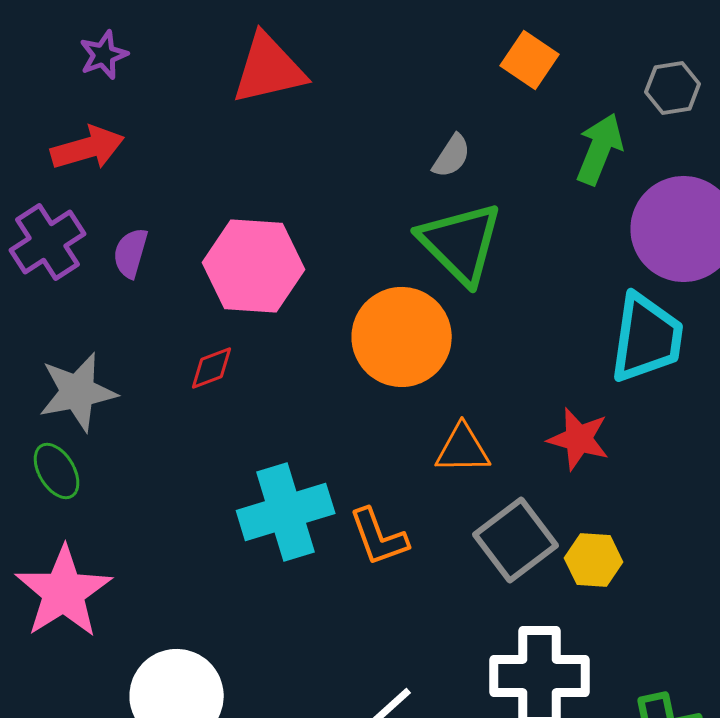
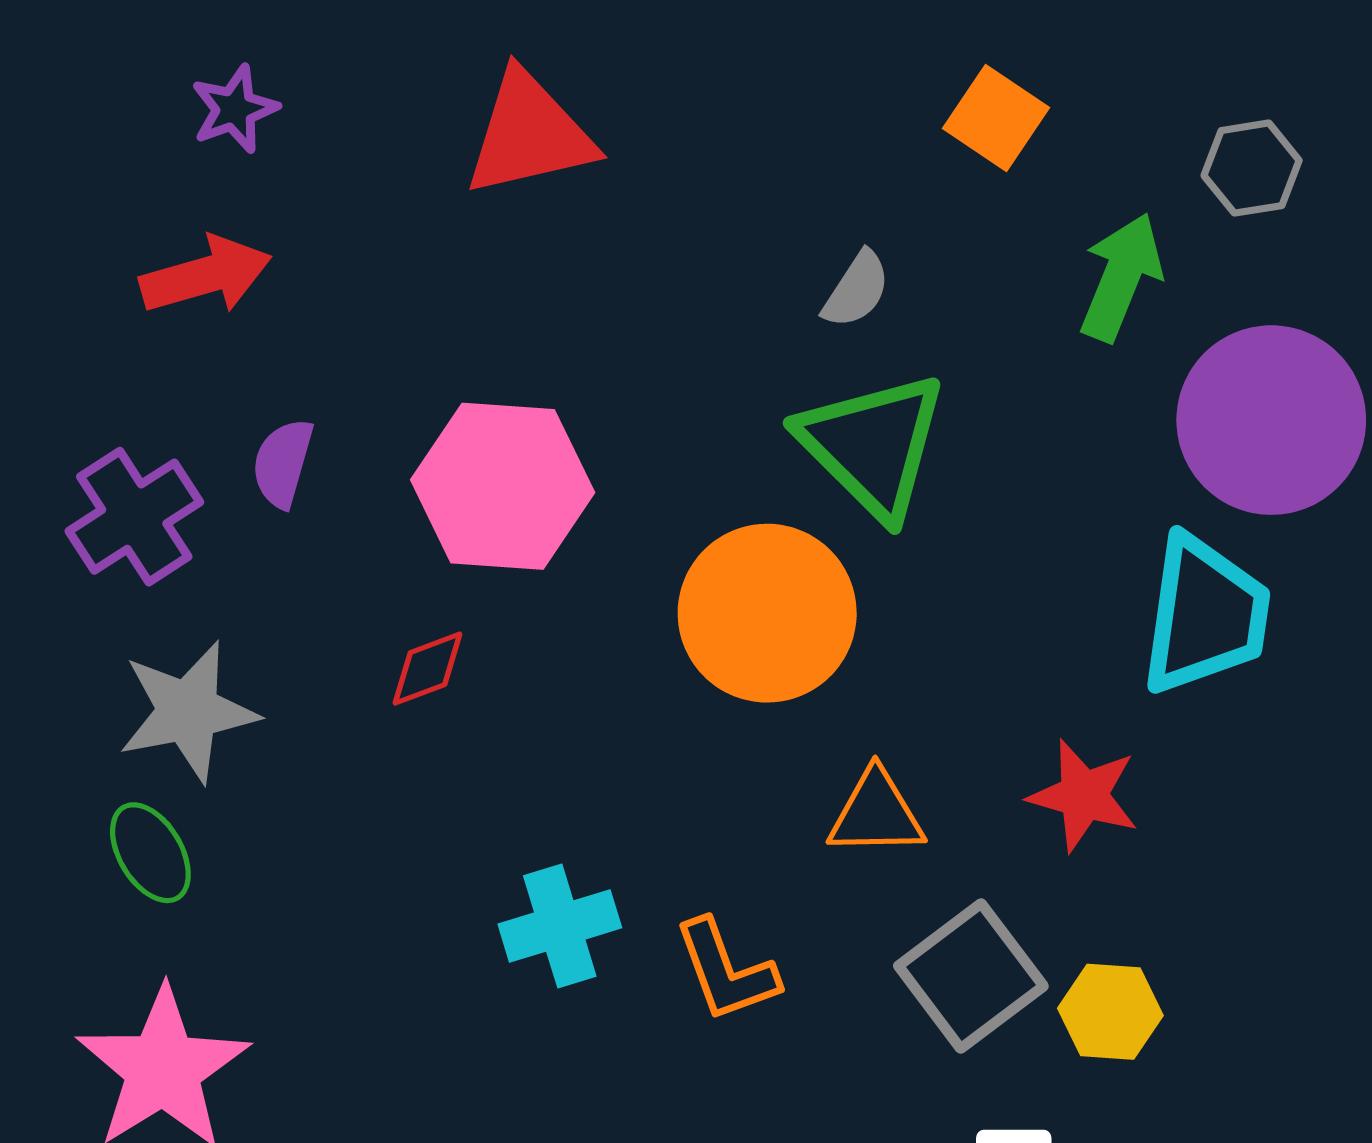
purple cross: (48, 242) -> (134, 517), moved
cyan cross: (286, 512) -> (560, 926), size x0.7

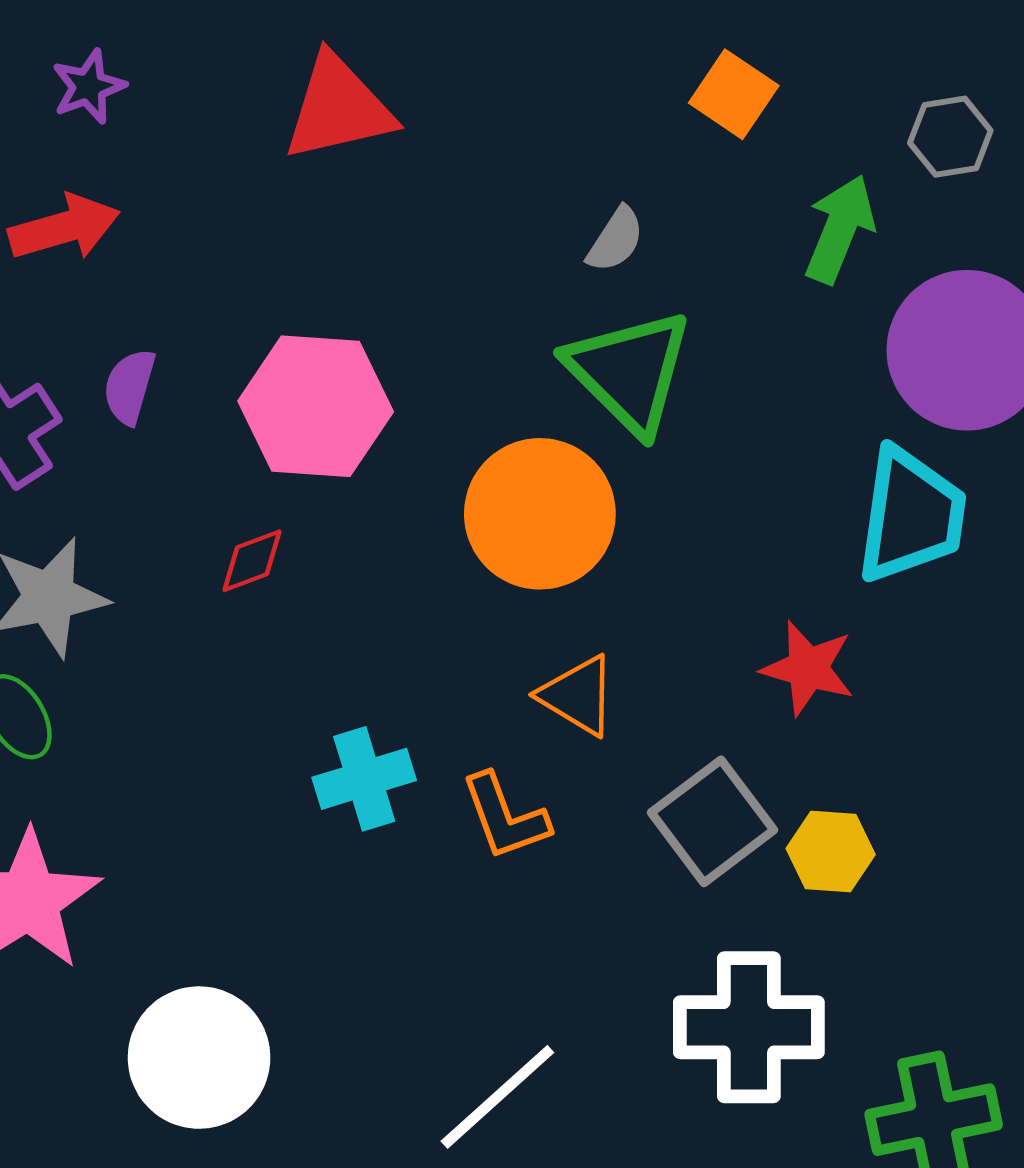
orange triangle: (876, 813) -> (578, 696), moved, turned 32

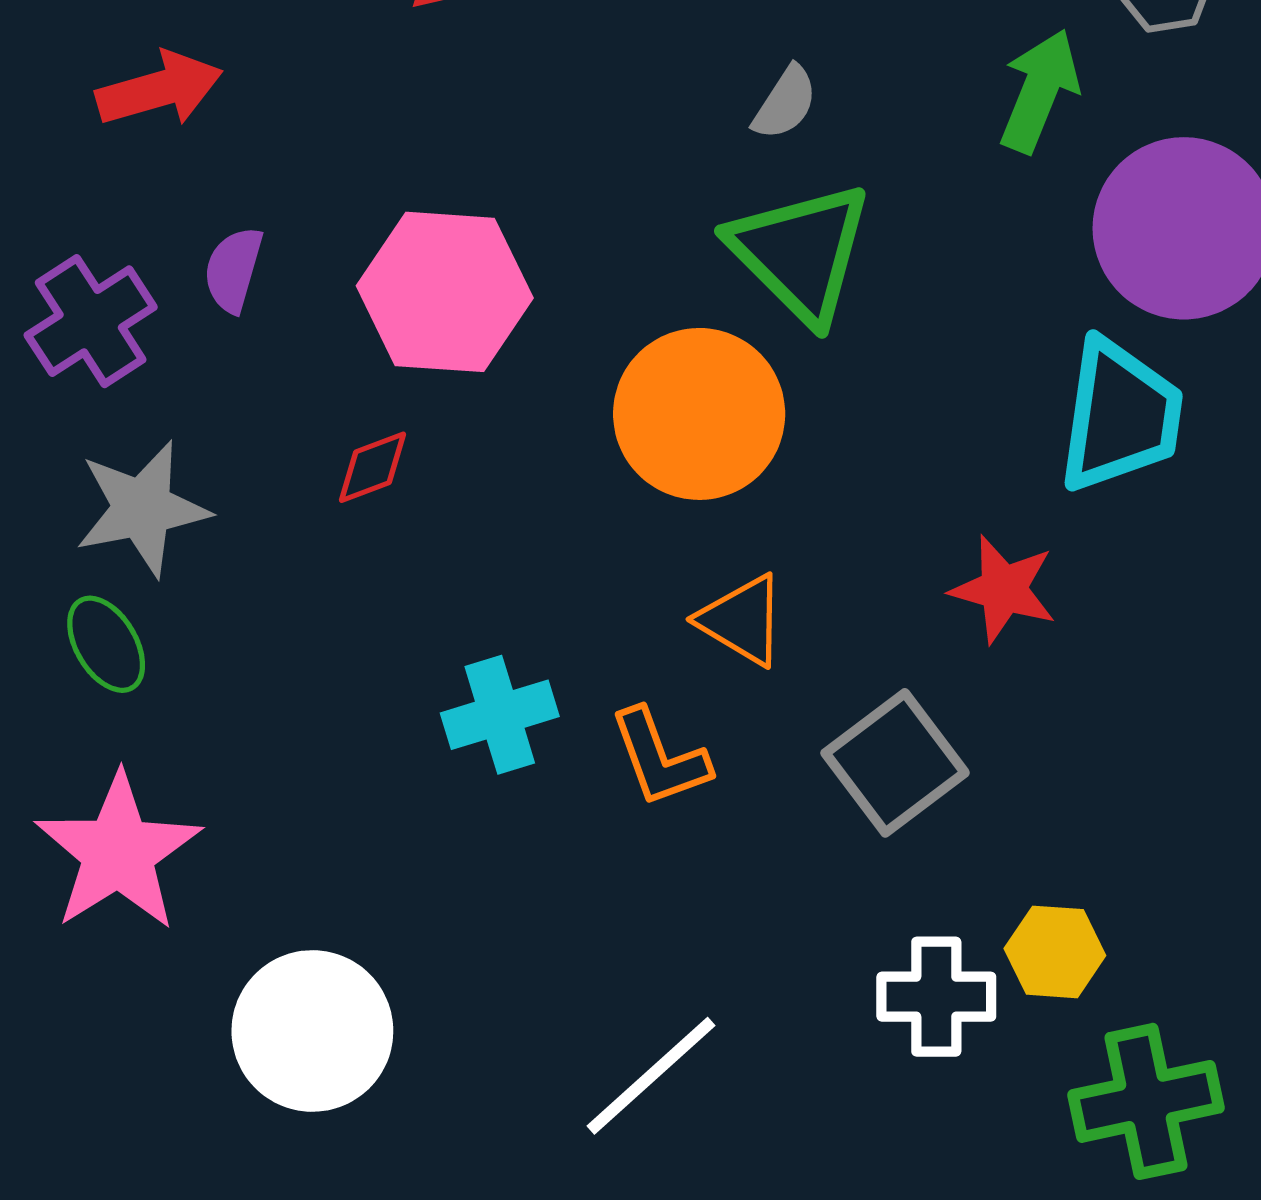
yellow hexagon: (831, 852) -> (1055, 952), moved
white cross: (749, 1027) -> (936, 997), size x0.7

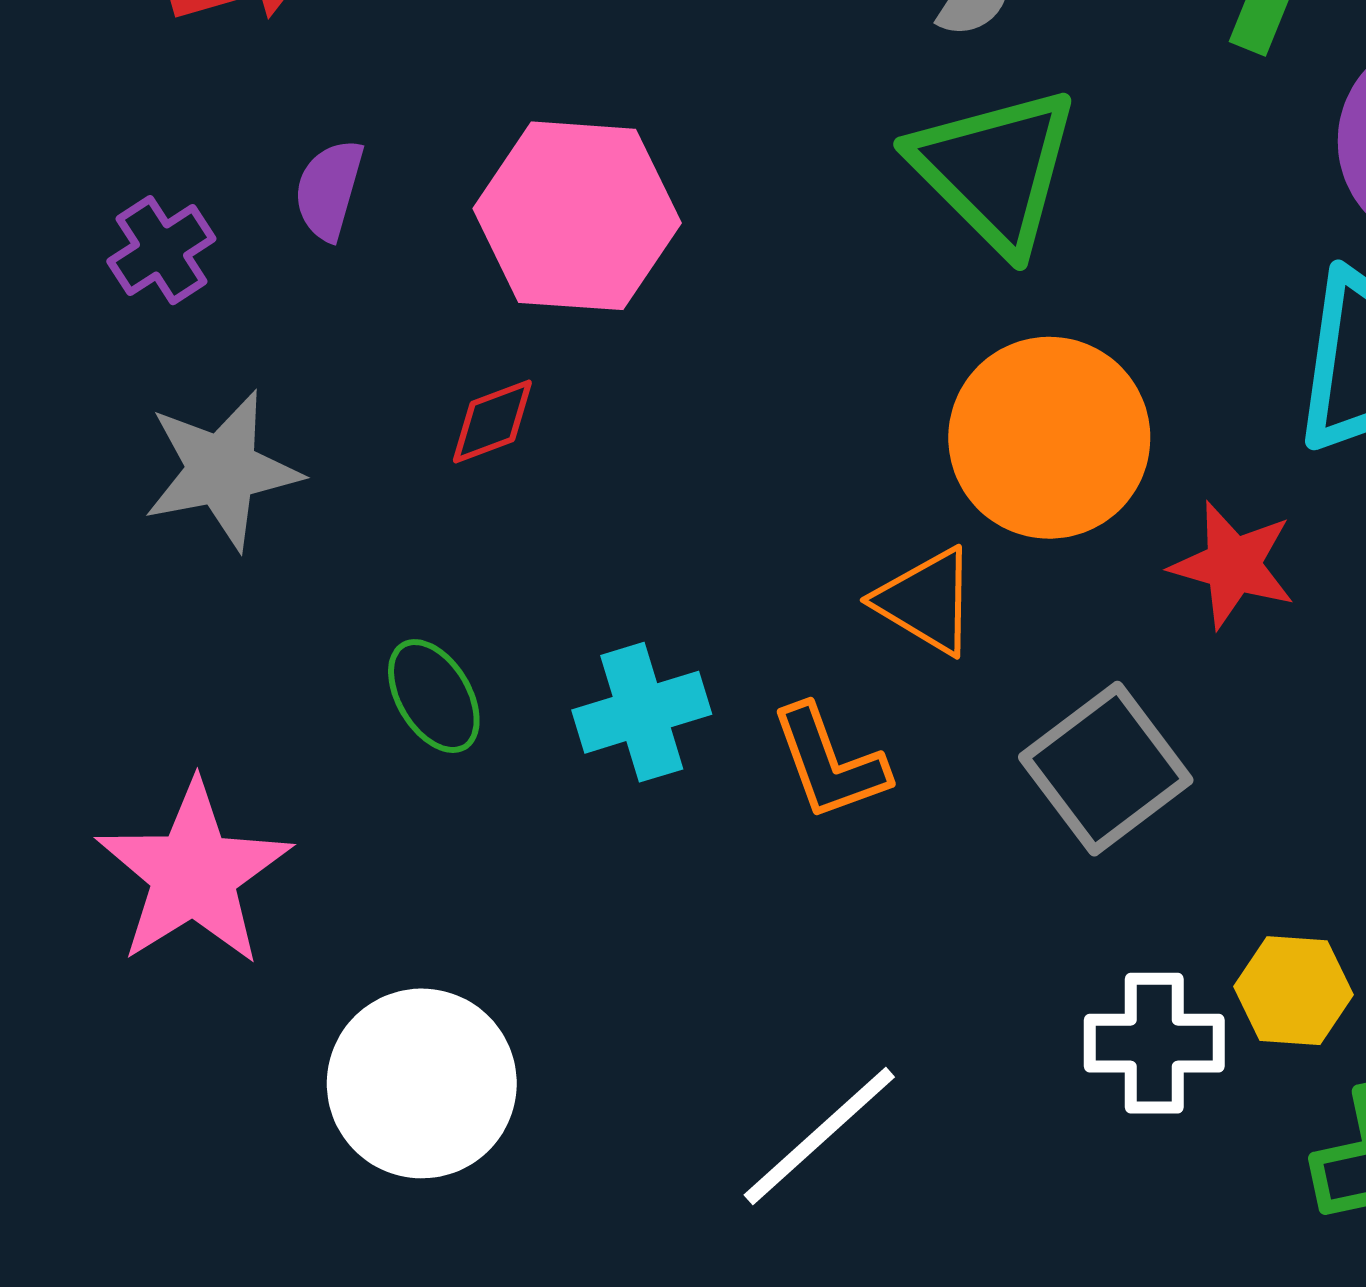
purple cross: (91, 321) -> (161, 250), size x0.7
orange circle: (699, 414) -> (1049, 438), moved
green ellipse: (106, 644) -> (434, 696), moved

